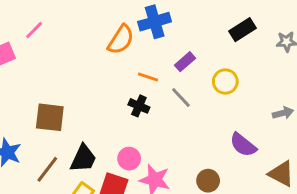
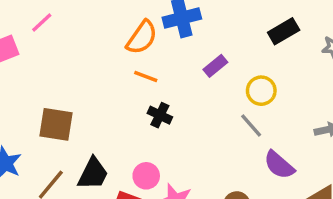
orange line: (148, 77) -> (146, 77), moved
gray line: (181, 98) -> (251, 125), moved

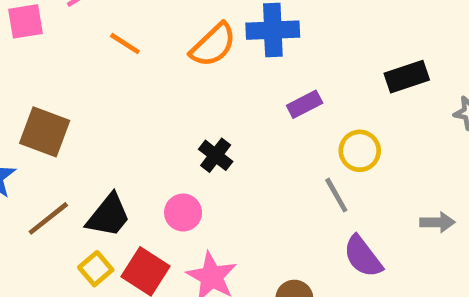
orange line: (146, 77) -> (125, 44), moved
brown square: (56, 124) -> (45, 132), moved
pink circle: (146, 176) -> (183, 213), moved

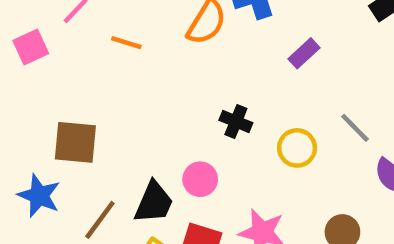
yellow circle: (360, 151) -> (297, 148), moved
pink circle: (183, 213) -> (200, 179), moved

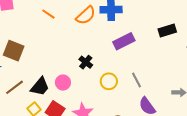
purple rectangle: (304, 53) -> (124, 41), size x1.5

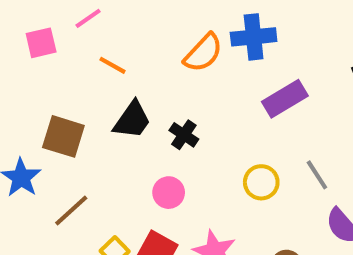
orange line: (48, 14) -> (112, 65), moved
black cross: (86, 62) -> (184, 135), moved
black trapezoid: (40, 87) -> (132, 120), moved

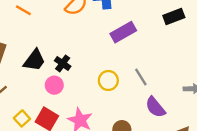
black trapezoid: (132, 120) -> (34, 60), moved
black cross: (184, 135) -> (63, 63), moved

